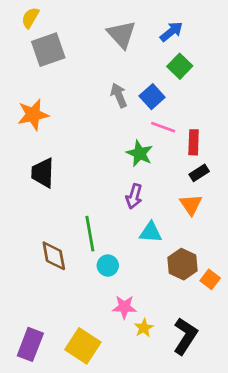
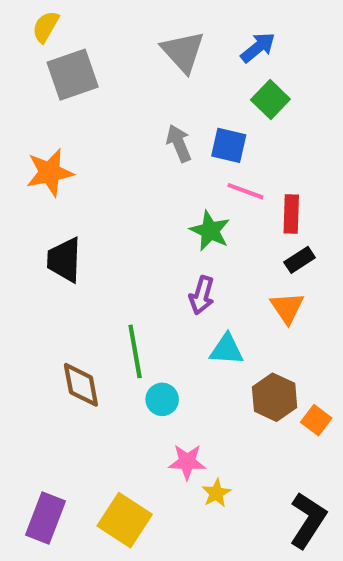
blue square: (152, 97) -> (229, 145), turned -35
black L-shape: (185, 336) -> (308, 520), moved

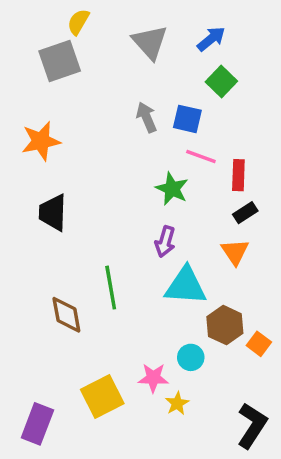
yellow semicircle: (46, 27) -> (78, 22), moved
cyan triangle: (227, 349) -> (186, 286), size x1.5
cyan circle: (162, 399) -> (191, 357), moved
yellow square: (125, 520) -> (102, 397), moved, turned 30

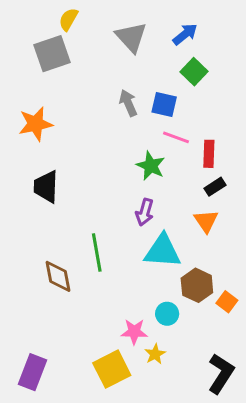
yellow square: (102, 397) -> (112, 369), moved

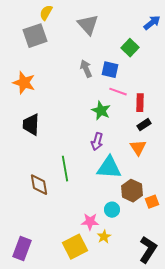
blue arrow: (185, 34) -> (152, 23), moved
orange star: (36, 124) -> (24, 83), turned 30
orange square: (227, 302) -> (152, 202), turned 32

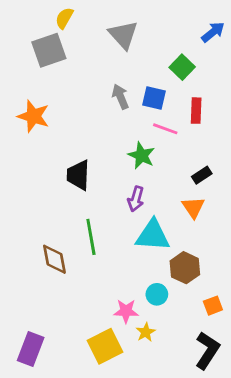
red rectangle: (140, 103) -> (196, 111), moved
black trapezoid: (31, 125) -> (78, 175), moved
orange square: (152, 202) -> (213, 306), moved

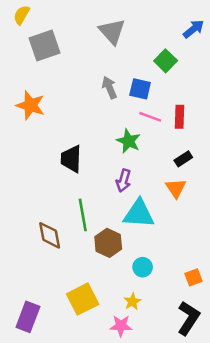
yellow semicircle: (64, 18) -> (22, 15), moved
red rectangle: (196, 111) -> (180, 117), moved
brown hexagon: (185, 268) -> (108, 243), moved
pink star: (126, 311) -> (121, 326), moved
yellow square: (105, 346) -> (83, 299), moved

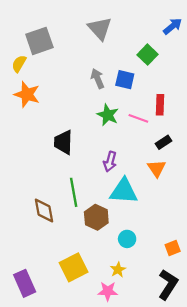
yellow semicircle: (22, 15) -> (19, 64), moved
pink line: (150, 117) -> (138, 118), moved
green star: (129, 141) -> (108, 115), moved
purple rectangle: (28, 317) -> (25, 283), turned -45

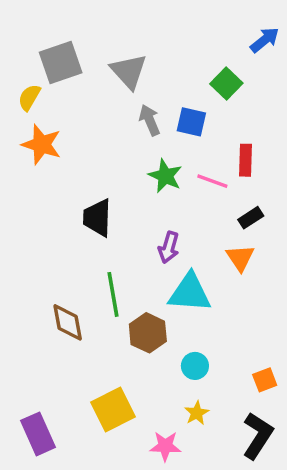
gray triangle: (100, 28) -> (129, 71), moved
yellow star: (118, 270) -> (197, 413), moved

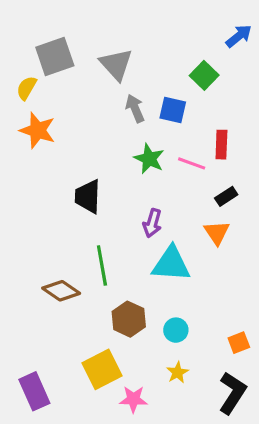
brown diamond: (68, 322) -> (61, 291), turned -45
brown hexagon: (148, 333) -> (129, 319), moved
pink star: (165, 446) -> (133, 399), moved

